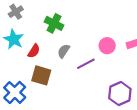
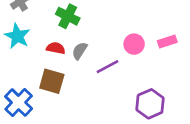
red semicircle: (34, 51) -> (56, 48), moved, turned -112

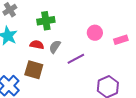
green cross: (68, 16) -> (46, 21), turned -36
pink circle: (134, 44) -> (95, 33), moved

